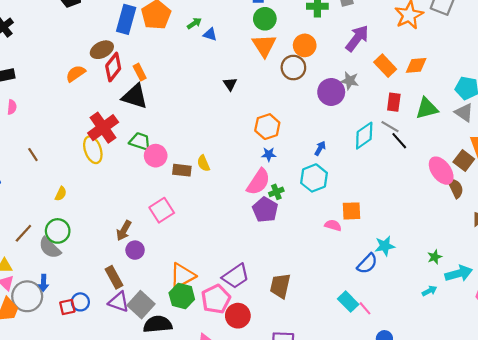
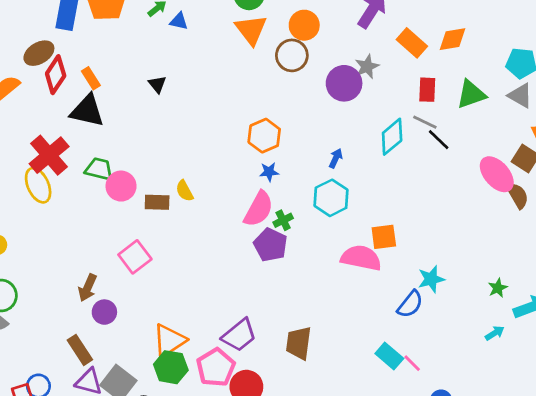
gray star: (350, 81) -> (367, 67), turned -30
black triangle: (230, 84) -> (157, 84), moved
pink semicircle: (333, 225) -> (361, 258), size x1.8

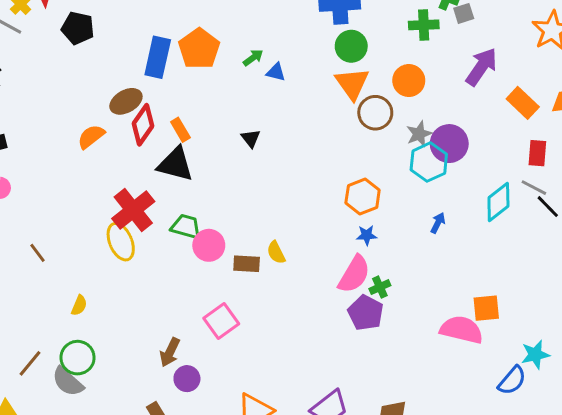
brown circle: (292, 55) -> (375, 113), moved
gray star: (367, 67) -> (419, 134), moved
cyan hexagon: (331, 198) -> (429, 162), moved

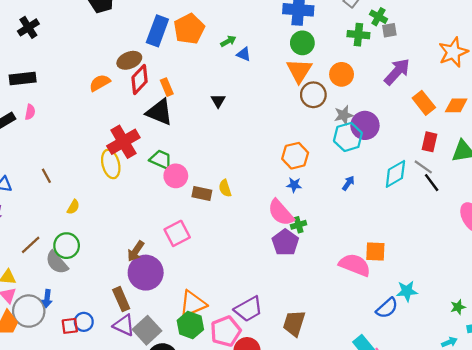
brown line: (37, 253) -> (46, 176), moved
pink semicircle: (354, 274) -> (281, 213), turned 100
purple circle: (187, 379) -> (146, 273), size x1.8

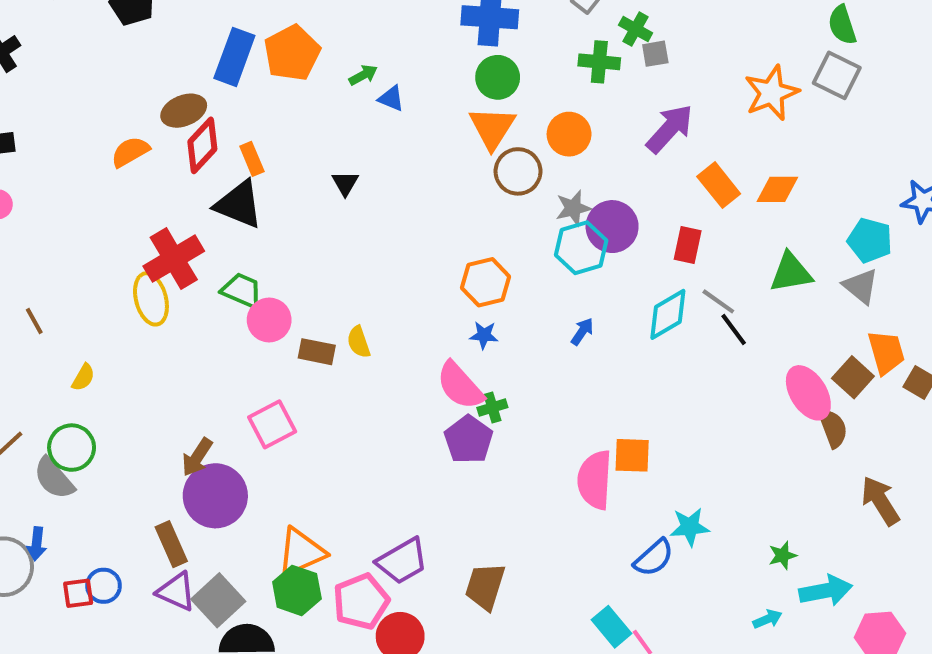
red rectangle: (430, 142) -> (688, 245), moved
pink semicircle: (355, 265) -> (595, 480), turned -108

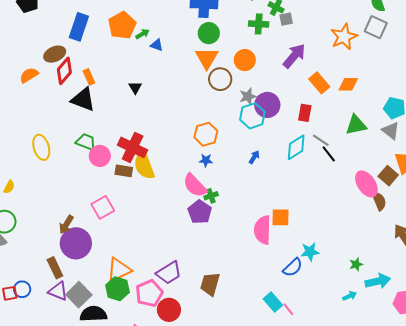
orange pentagon: (292, 53) -> (122, 25), moved
red cross: (174, 259) -> (133, 147), moved, turned -32
yellow semicircle: (359, 342) -> (144, 165), size x1.8

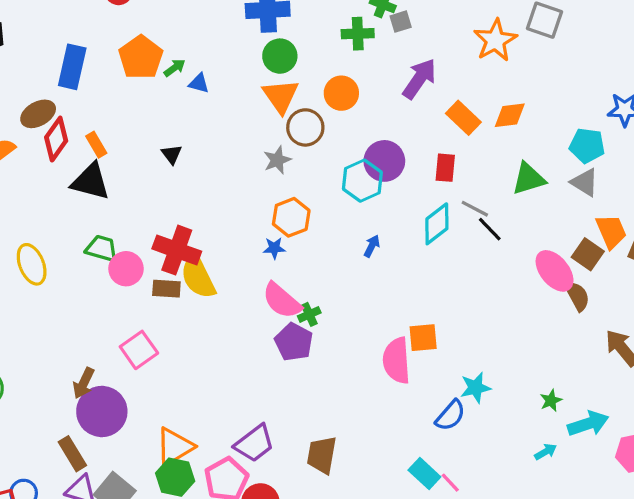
gray star: (248, 96) -> (277, 160), moved
blue star: (206, 160) -> (274, 248), moved

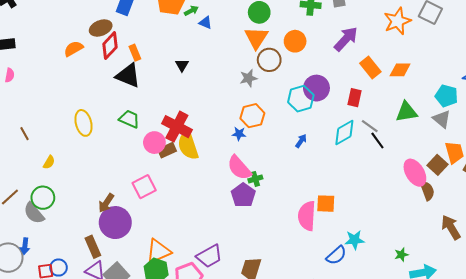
pink circle: (126, 269) -> (154, 143), moved
brown rectangle: (166, 289) -> (167, 150), turned -36

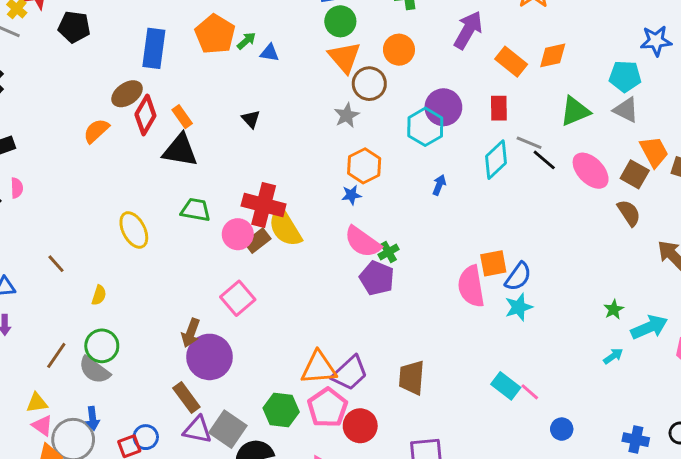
pink ellipse: (415, 173) -> (591, 171), moved
cyan star: (355, 240) -> (519, 307), moved
orange triangle: (158, 251) -> (319, 368), moved, turned 32
blue semicircle: (336, 255) -> (518, 277), moved

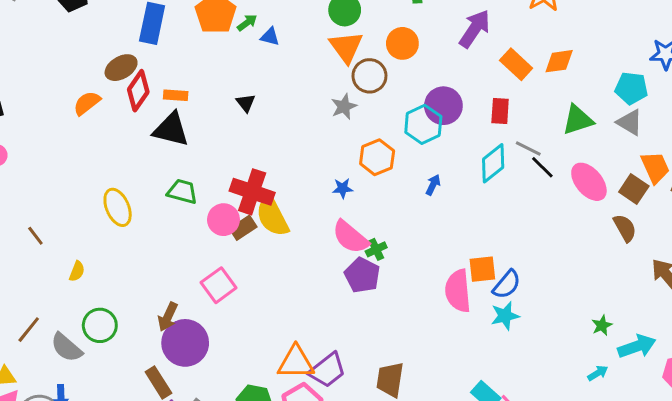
orange rectangle: (182, 117) -> (176, 95), turned -55
orange hexagon: (364, 166) -> (377, 157), moved
green circle: (102, 346) -> (100, 325), moved

